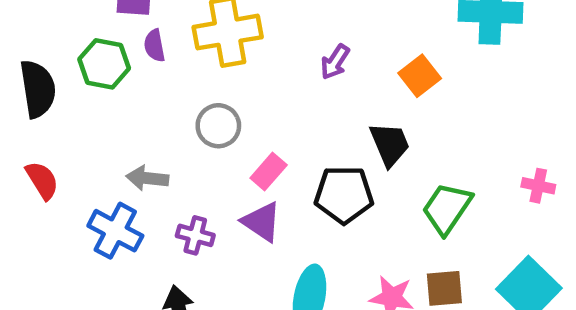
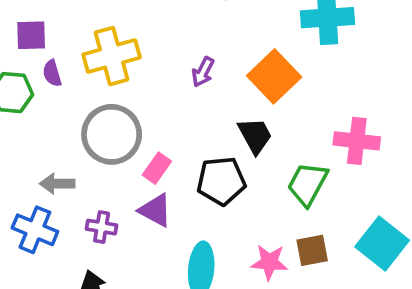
orange square: (420, 76) -> (274, 76), size x1.5
gray circle: (218, 126) -> (112, 134), size x1.6
pink cross: (538, 186) -> (357, 141), moved, size x1.6

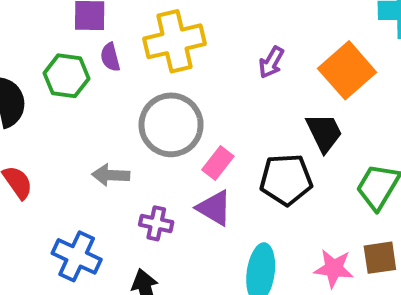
blue cross: (35, 230) -> (77, 256), moved

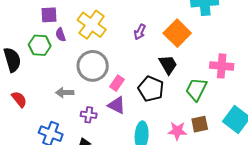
yellow cross: (174, 41) -> (92, 25), turned -36
black pentagon: (286, 180) -> (151, 89), turned 30

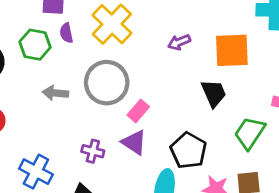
purple arrow: (140, 32) -> (179, 42), turned 35
orange square: (177, 33) -> (232, 50), turned 36
black pentagon: (151, 89) -> (188, 151), moved
gray arrow: (65, 93) -> (55, 93), moved

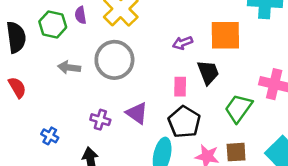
purple arrow: (179, 42) -> (183, 43), moved
pink rectangle: (138, 111) -> (180, 87), moved, turned -42
blue cross: (36, 172) -> (50, 136), size x0.6

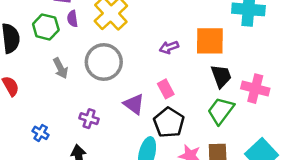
gray arrow: (69, 67) -> (60, 68), turned -126
black trapezoid: (208, 72) -> (221, 76), moved
pink rectangle: (180, 87) -> (166, 89), turned -30
purple triangle: (137, 113) -> (134, 104), moved

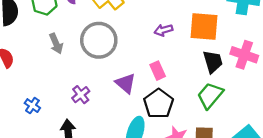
pink cross: (255, 89) -> (244, 55), moved
purple cross: (89, 119) -> (81, 95), turned 30

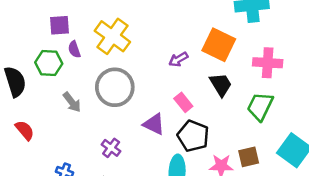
orange square: (204, 27) -> (219, 45), turned 36
black trapezoid: (213, 62) -> (221, 85), moved
green trapezoid: (210, 95) -> (260, 106), moved

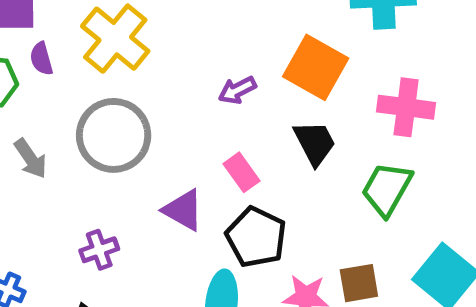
purple cross: (111, 148) -> (99, 250), turned 30

